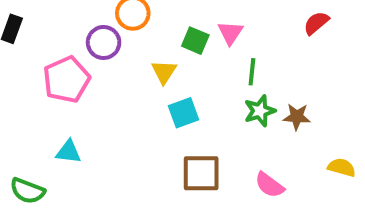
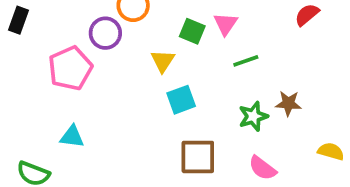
green line: (252, 72) -> (246, 61), turned 65
green star: (260, 111) -> (253, 116), moved

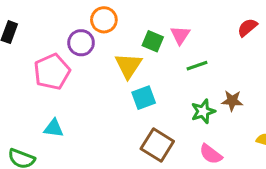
yellow triangle: (163, 61) -> (128, 66), size x1.4
brown square: (198, 157) -> (157, 145), turned 32

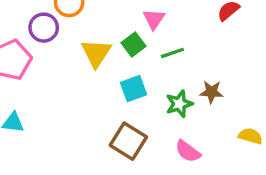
green square: (153, 41) -> (133, 45), moved, turned 30
cyan square: (144, 98) -> (133, 89), moved

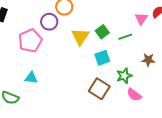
pink triangle: (154, 19) -> (141, 19), moved
green star: (179, 104) -> (124, 76), moved

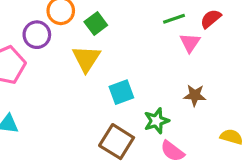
pink triangle: (141, 19) -> (190, 43), moved
green square: (102, 32) -> (96, 24), moved
green line: (125, 37) -> (174, 19), moved

